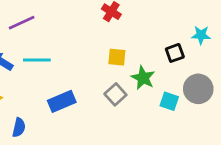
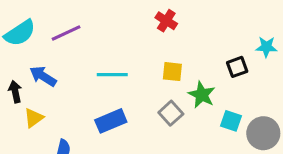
cyan line: (37, 60) -> (112, 75), moved
gray circle: (198, 89) -> (263, 133), moved

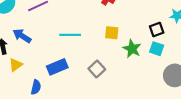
gray square: (171, 113) -> (97, 69), moved
blue rectangle: (111, 121) -> (57, 67), moved
cyan square: (231, 121) -> (157, 49), moved

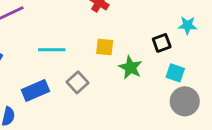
cyan square: (157, 49) -> (175, 73), moved
gray square: (97, 69) -> (78, 82), moved

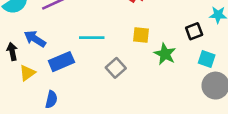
blue rectangle: (35, 90) -> (61, 62), moved

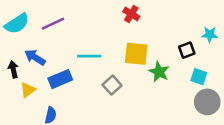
yellow square: (141, 35) -> (136, 54), size x1.5

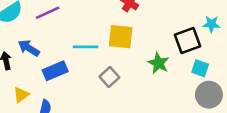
black square: (187, 50) -> (187, 40), size x1.5
yellow square: (136, 54) -> (121, 37), moved
yellow triangle: (28, 90) -> (21, 95), moved

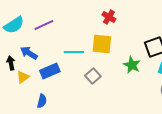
yellow triangle: (21, 95) -> (23, 77), moved

